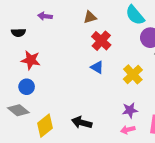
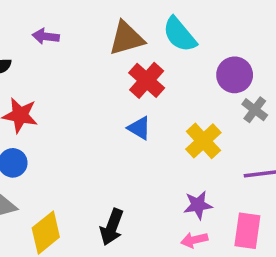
cyan semicircle: (135, 15) -> (180, 35), moved
brown triangle: (90, 17) -> (126, 38), size x1.5
black arrow: (82, 123) -> (112, 227), turned -84

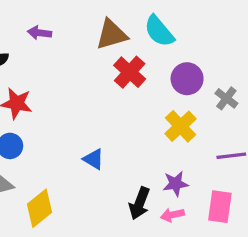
purple circle: (235, 75) -> (187, 79), moved
blue triangle: (139, 128) -> (94, 159), moved
black arrow: (112, 227) -> (140, 203), moved

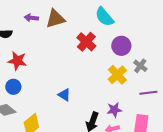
brown triangle: (112, 34) -> (55, 19), moved
gray cross: (226, 98) -> (140, 66), moved

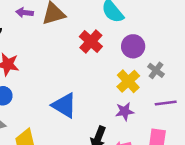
blue triangle: (64, 95) -> (64, 105), size x1.6
purple star: (114, 110) -> (125, 111), moved

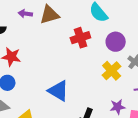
red cross: (91, 41) -> (80, 38), turned 30
purple star: (125, 111) -> (118, 107), moved

